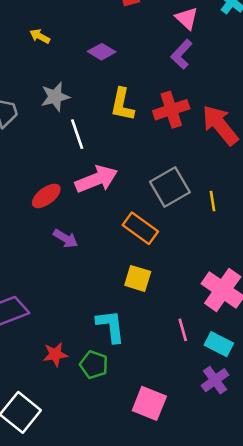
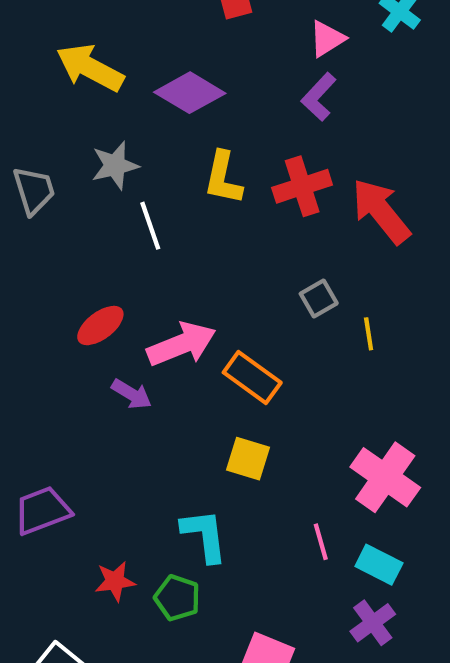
pink triangle: (187, 18) -> (327, 39), turned 45
yellow arrow: (40, 36) -> (90, 68), size x2.0
purple diamond: (102, 52) -> (190, 93), size x1.5
pink arrow: (96, 179) -> (181, 344), moved
gray square: (170, 187) -> (319, 298), moved, size x0.6

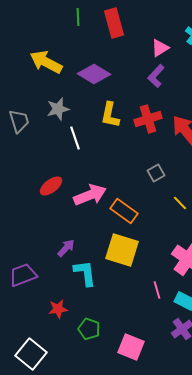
yellow line: (369, 334) -> (180, 203), moved, turned -35
purple arrow: (132, 394) -> (66, 248), moved, turned -78
yellow square: (248, 459) -> (122, 250), size x1.6
cyan L-shape: (204, 535) -> (85, 273), moved
green pentagon: (177, 598) -> (89, 329), moved

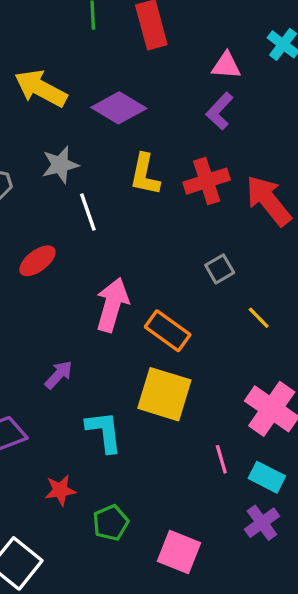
pink triangle: (160, 48) -> (226, 66), turned 36
red ellipse: (51, 186) -> (37, 261), moved
pink arrow: (90, 195) -> (112, 305), turned -52
purple arrow: (66, 248) -> (59, 375), moved
green pentagon: (89, 329) -> (111, 523), turned 30

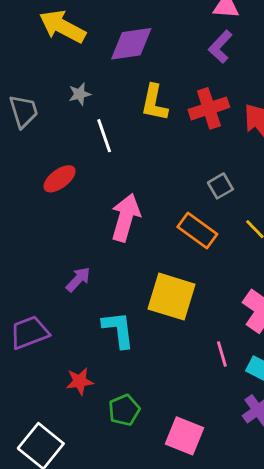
purple diamond: (119, 108) -> (131, 44), turned -39
gray star: (60, 165) -> (80, 94), size x0.7
orange rectangle: (168, 331) -> (197, 230), moved

